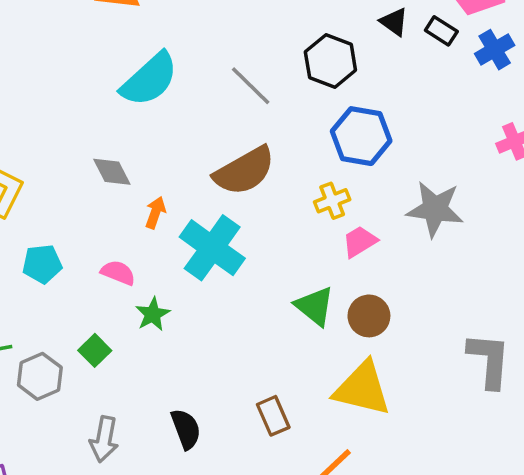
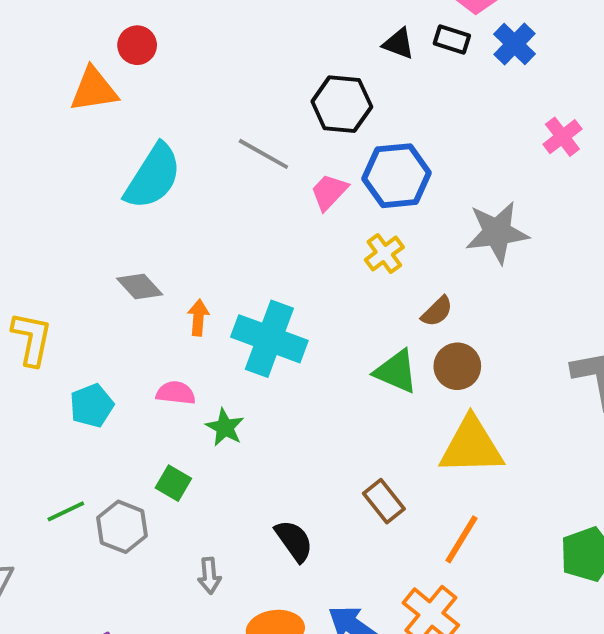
brown semicircle: (244, 171) -> (437, 311), moved, size x0.5
pink trapezoid: (360, 242) -> (329, 192), moved
gray arrow: (104, 439) -> (209, 576), size x0.7

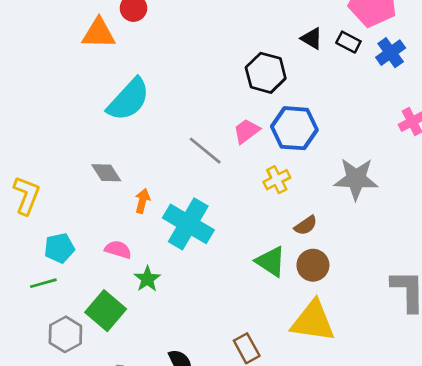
gray line: (263, 154) -> (205, 151), moved
green square: (173, 483) -> (106, 311), size x1.6
green line: (66, 511) -> (43, 283), moved

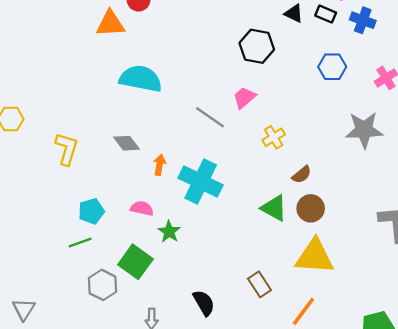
blue cross: (391, 53) -> (363, 20), turned -30
cyan semicircle: (129, 100) -> (141, 79), turned -117
blue hexagon: (294, 128) -> (332, 67), moved, size x0.7
gray star: (356, 179) -> (364, 130), moved
yellow L-shape: (26, 195) -> (67, 149), moved

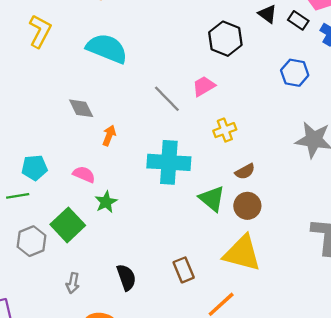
yellow L-shape: (67, 149) -> (40, 31), moved
cyan cross: (201, 181) -> (169, 162), moved, turned -33

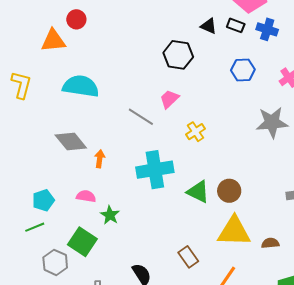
gray diamond: (81, 108) -> (71, 141), size x1.4
brown semicircle: (245, 172) -> (270, 243), moved, turned -144

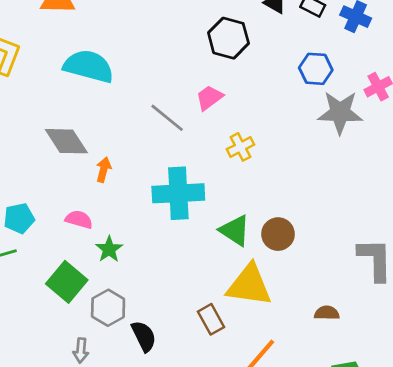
gray star: (272, 122) -> (340, 112), moved
yellow triangle: (234, 231) -> (249, 285), moved
gray hexagon: (55, 262) -> (108, 308), moved

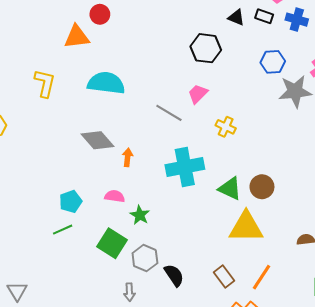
yellow cross: (240, 147) -> (226, 127), turned -30
brown rectangle: (211, 319) -> (224, 276), moved

